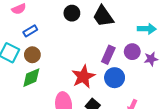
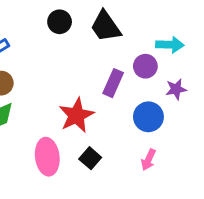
purple circle: (132, 52) -> (145, 66), moved
blue circle: (115, 78) -> (148, 117), moved

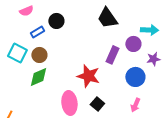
black circle: (60, 22) -> (56, 21), moved
red star: (76, 115) -> (88, 76), turned -30

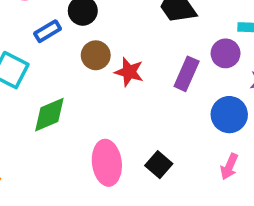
brown circle: (39, 55) -> (96, 55), moved
red star: (88, 76) -> (129, 72), moved, size x0.7

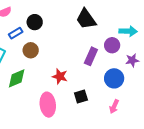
brown circle: (96, 55) -> (31, 50), moved
red star: (129, 72) -> (60, 76), moved
black square: (159, 165) -> (81, 96), moved, turned 32

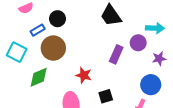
brown circle: (31, 50) -> (53, 48), size x1.5
blue circle: (114, 78) -> (151, 85), moved

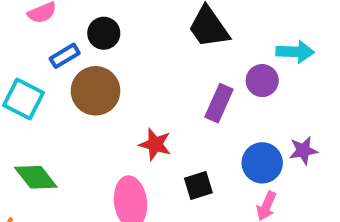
purple star: (159, 58) -> (303, 151), moved
green diamond: (39, 77) -> (36, 177), moved, turned 75
blue circle: (151, 85) -> (262, 163), moved

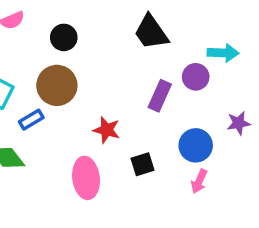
blue rectangle: (65, 56) -> (31, 120), moved
purple star: (303, 151) -> (238, 123), moved

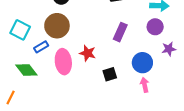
purple circle: (196, 77) -> (155, 27), moved
pink ellipse: (86, 178) -> (63, 62), moved
pink arrow: (199, 181) -> (145, 85), turned 144

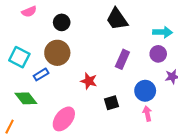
pink ellipse: (63, 62) -> (64, 119), moved, turned 45

